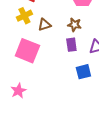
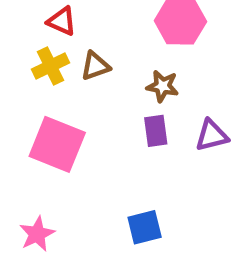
brown triangle: (44, 25) -> (95, 66), moved
blue square: (83, 72) -> (145, 227), moved

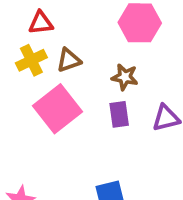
red triangle: (62, 21) -> (41, 23), turned -30
pink square: (57, 144) -> (58, 109), moved, turned 30

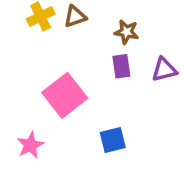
pink square: (58, 109) -> (65, 95), moved

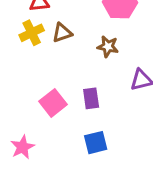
purple rectangle: (121, 66) -> (91, 98), moved
pink square: (65, 95) -> (53, 103), size x0.7

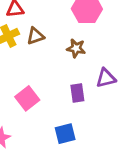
purple rectangle: (91, 98) -> (77, 93), moved

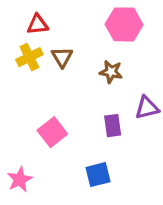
brown triangle: (35, 36) -> (62, 57), turned -42

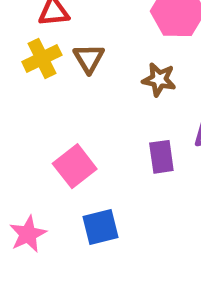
blue square: (98, 175) -> (100, 227), moved

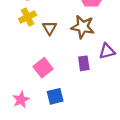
brown triangle: (89, 58) -> (50, 28), moved
brown star: (159, 80) -> (83, 27), size x1.5

